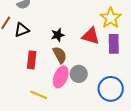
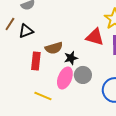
black star: (58, 35) -> (71, 58), moved
brown semicircle: (60, 55) -> (54, 48), moved, turned 102

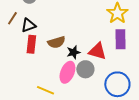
red triangle: (95, 37) -> (97, 51), moved
red rectangle: (36, 61) -> (31, 44), moved

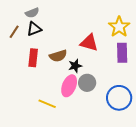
black triangle: (28, 25) -> (34, 29), moved
red triangle: (97, 51) -> (89, 43), moved

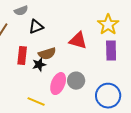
black triangle: (34, 29) -> (36, 27), moved
black star: (75, 66) -> (39, 65), moved

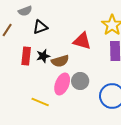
brown semicircle: (47, 54) -> (60, 61), moved
black star: (39, 65) -> (43, 56), moved

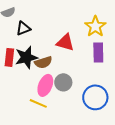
black star: (43, 56) -> (26, 57), size x1.6
yellow line: (40, 102) -> (38, 103), moved

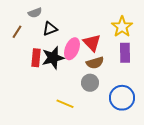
red triangle: (65, 42) -> (92, 43), turned 30
brown semicircle: (43, 62) -> (95, 63), moved
pink ellipse: (45, 85) -> (72, 49), moved

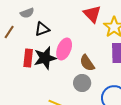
red triangle: (92, 43) -> (92, 14), moved
brown semicircle: (95, 63) -> (87, 63), turned 72

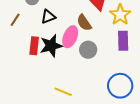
brown semicircle: (87, 63) -> (84, 23), moved
gray circle: (82, 83) -> (88, 50), moved

